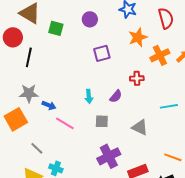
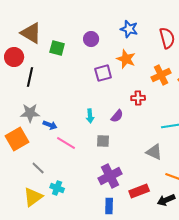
orange star: (138, 37) -> (126, 59), moved, turned -30
gray triangle: (140, 127) -> (154, 152), moved

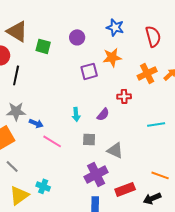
orange star: (126, 59) -> (112, 57), turned -30
gray triangle: (154, 152) -> (115, 150), moved
gray line: (38, 168) -> (12, 166), moved

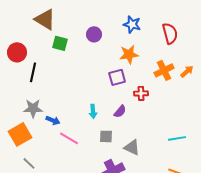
brown triangle: (17, 31) -> (45, 19), moved
purple square: (89, 71) -> (117, 77), moved
cyan line: (156, 124) -> (177, 138), moved

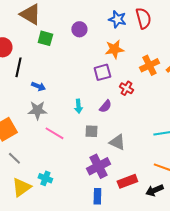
red semicircle: (170, 33) -> (143, 18), moved
red cross: (141, 93) -> (126, 88), turned 32
gray star: (33, 108) -> (37, 110), moved
blue arrow: (53, 120) -> (38, 86), moved

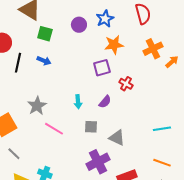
blue star: (117, 19) -> (105, 19), moved, turned 30
orange cross: (149, 65) -> (153, 49), moved
blue arrow: (38, 86) -> (44, 61), moved
gray star: (37, 110) -> (37, 106), turned -30

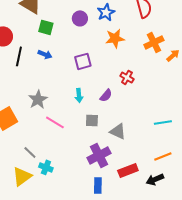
purple square: (102, 68) -> (83, 61), moved
gray line: (14, 154) -> (30, 152), moved
orange line: (162, 163) -> (163, 156), turned -42

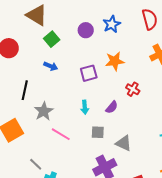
green square: (46, 27) -> (52, 39), turned 35
orange star: (115, 38) -> (115, 61), moved
black line: (19, 56) -> (25, 90), moved

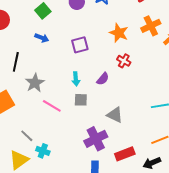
orange star: (115, 61) -> (119, 33), moved, turned 30
gray square: (98, 132) -> (81, 100), moved

